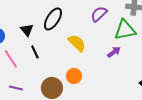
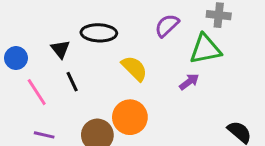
black ellipse: (53, 19) -> (99, 33), turned 60
orange circle: (74, 76) -> (130, 117), size x1.5

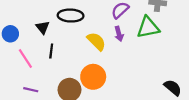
black line: (72, 82) -> (51, 51), turned 32
purple arrow: (189, 82) -> (119, 34), moved, turned 112

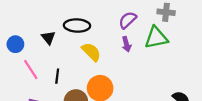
yellow semicircle: (96, 41) -> (91, 52), moved
black line: (51, 51) -> (57, 76), moved

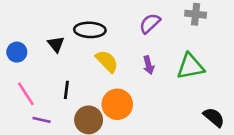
green triangle: (156, 38) -> (190, 66), moved
purple arrow: (126, 44) -> (149, 65), moved
pink line: (31, 69) -> (26, 94), moved

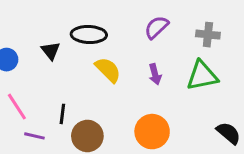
gray cross: (196, 14) -> (208, 35), moved
black line: (66, 90) -> (62, 114), moved
orange circle: (117, 104) -> (152, 132), moved

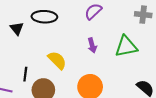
gray cross: (208, 35) -> (143, 15), moved
yellow semicircle: (108, 70) -> (57, 60), moved

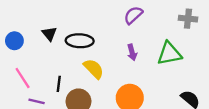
black ellipse: (44, 17) -> (80, 41), moved

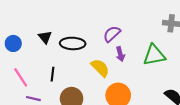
purple semicircle: (133, 15) -> (112, 34), moved
yellow semicircle: (94, 69) -> (100, 68), moved
black line: (59, 84) -> (52, 74), moved

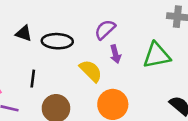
black triangle: (45, 37) -> (24, 33), turned -32

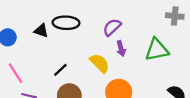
black ellipse: (57, 41) -> (66, 23), moved
black line: (33, 79) -> (60, 70), moved, turned 40

